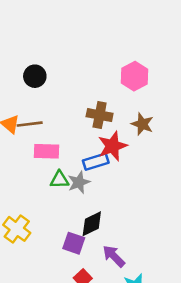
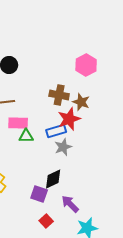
brown star: (142, 124) -> (81, 102), moved
green triangle: (59, 180) -> (26, 136), moved
gray star: (79, 182) -> (63, 147), moved

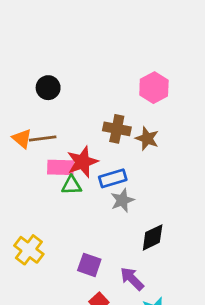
red star: (69, 119) -> (82, 162), moved
black diamond: (53, 179) -> (153, 237), moved

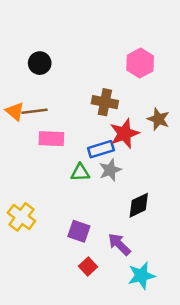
brown star: (147, 138) -> (158, 119), moved
red star: (82, 162) -> (124, 133), moved
green triangle: (71, 185) -> (80, 173), moved

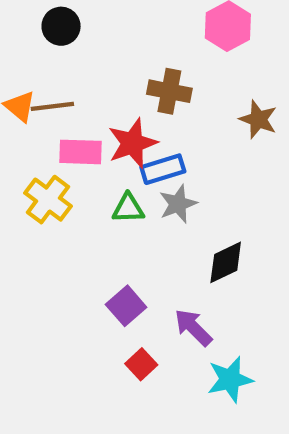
red star: (124, 133) -> (133, 143), moved
yellow cross: (21, 217) -> (48, 200), moved
purple square: (79, 231) -> (126, 306), turned 30

